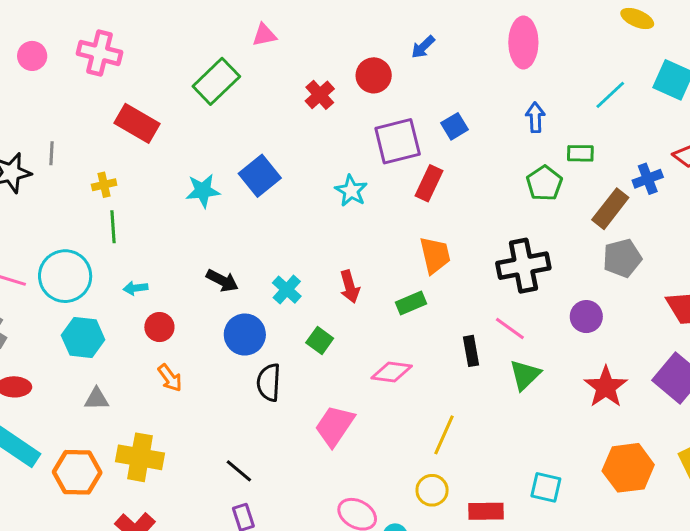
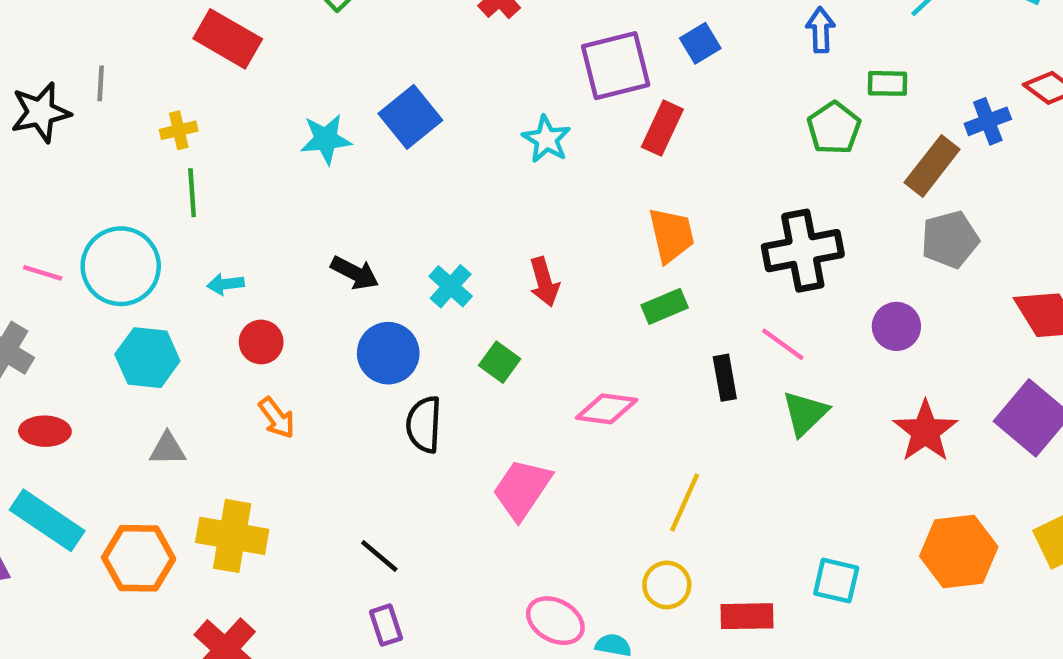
green rectangle: (411, 303) -> (665, 306), moved

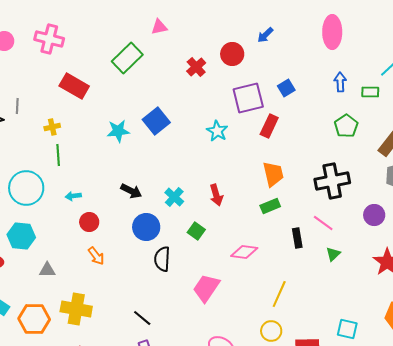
green rectangle: (887, 83) -> (370, 92), moved
cyan hexagon: (147, 358) -> (21, 236), moved
green triangle: (805, 413) -> (333, 254), size x0.7

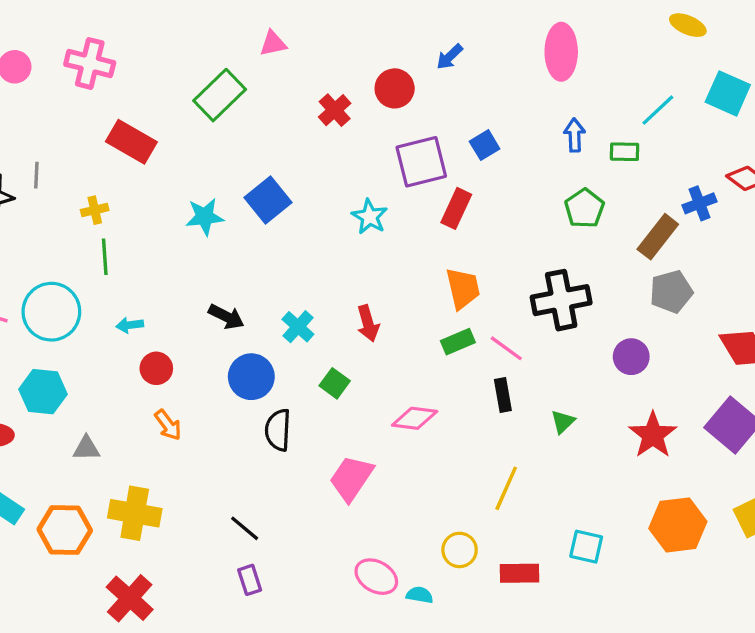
pink line: (323, 223) -> (506, 348), moved
yellow line: (279, 294) -> (506, 488), moved

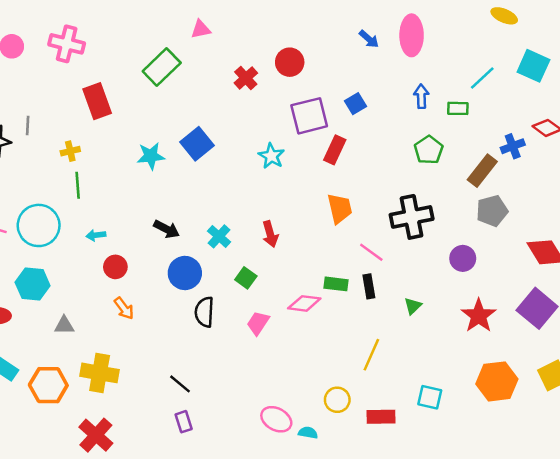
blue arrow: (450, 57) -> (369, 39), moved, turned -95
red rectangle: (131, 142) -> (97, 101), turned 40
green rectangle: (458, 342) -> (336, 284), moved, turned 30
pink trapezoid: (351, 478) -> (258, 323), moved, size x0.7

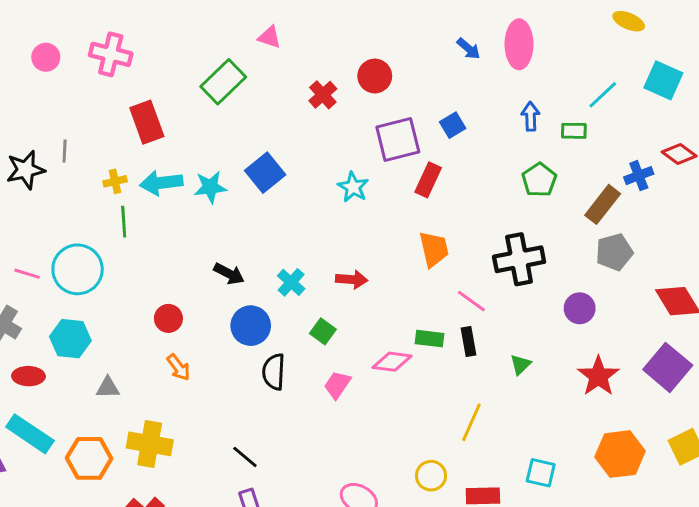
pink triangle: (201, 29) -> (269, 37), turned 30
red arrow: (270, 234) -> (352, 279), turned -70
cyan arrow: (96, 235) -> (161, 183), moved, size x1.8

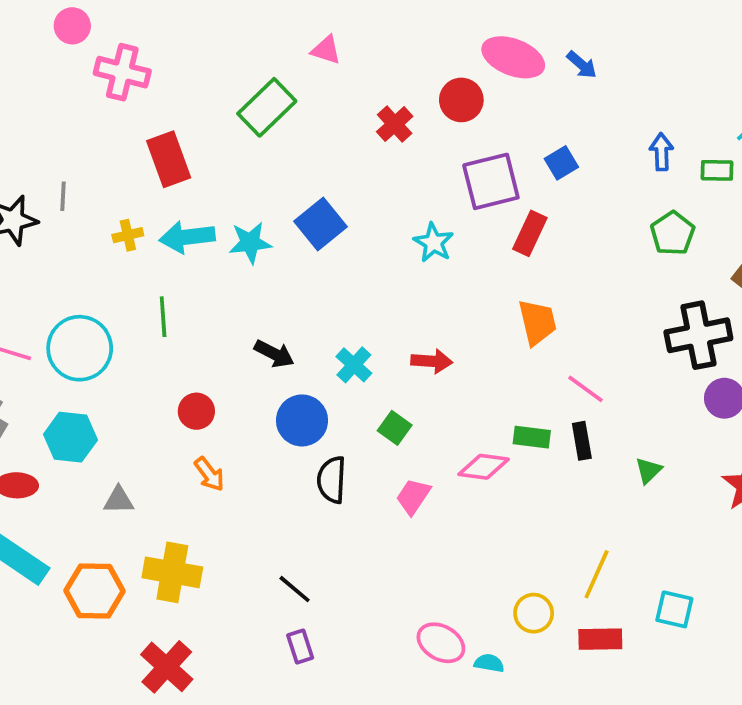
pink ellipse: (519, 44) -> (513, 57), moved, turned -69
pink circle: (46, 57) -> (72, 26), moved
green line: (124, 222) -> (163, 317), moved
black cross: (519, 259) -> (698, 335), moved
yellow line: (471, 422) -> (597, 574), moved

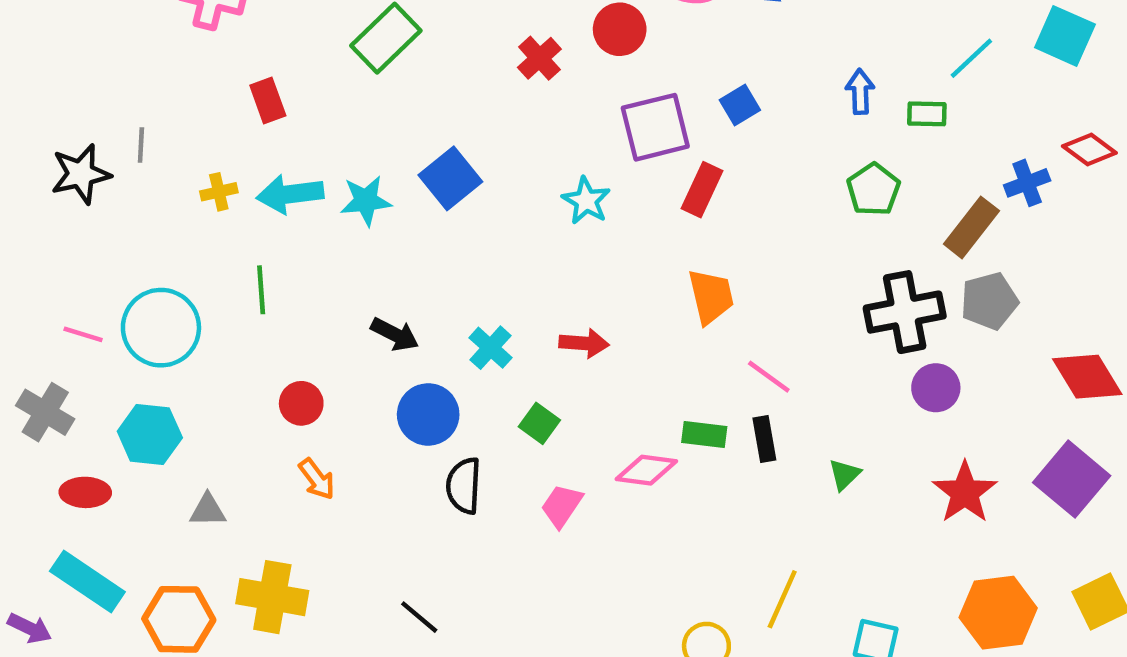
red rectangle: (169, 159) -> (268, 101), size x0.7

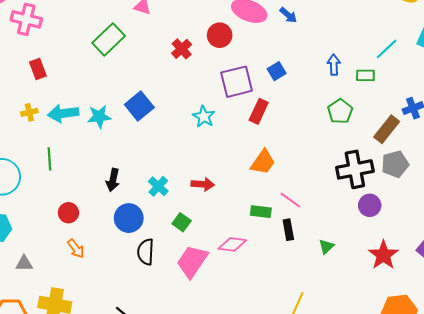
red rectangle: (268, 101) -> (38, 69), moved
orange trapezoid: (711, 296) -> (263, 162), turned 48
black arrow: (395, 334) -> (113, 180), turned 75
green rectangle: (704, 435) -> (261, 212), moved
pink trapezoid: (562, 506) -> (192, 261), size x1.6

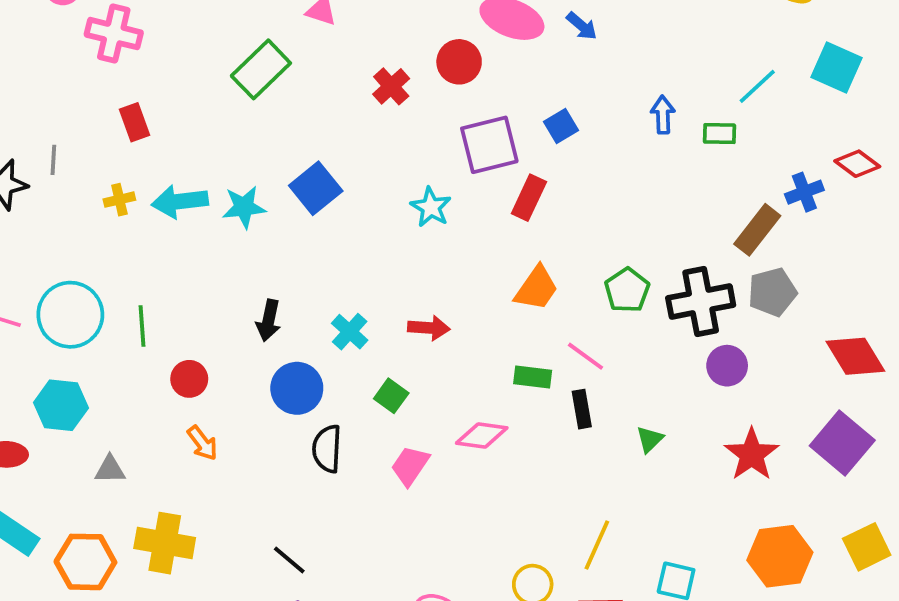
green pentagon: (340, 111) -> (627, 290), moved
green line: (49, 159) -> (142, 326), moved
pink trapezoid: (192, 261) -> (410, 466), size x0.7

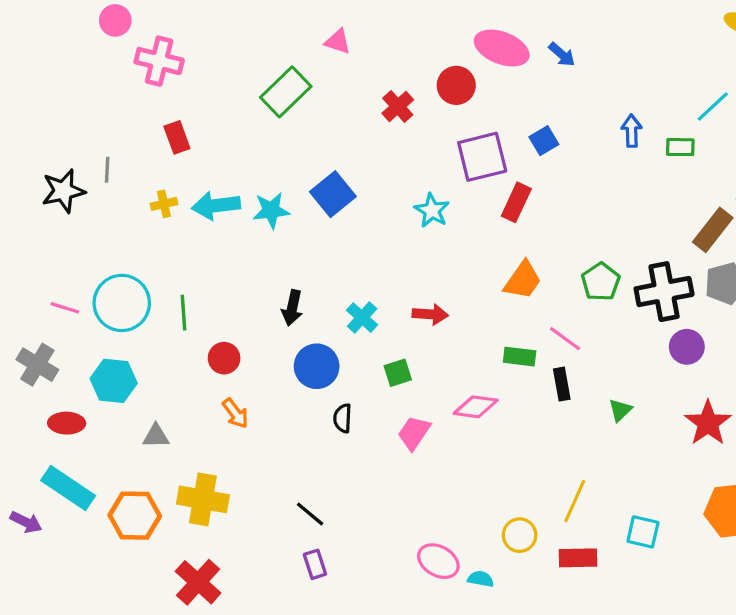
green square: (391, 396) -> (398, 373), turned 36
black semicircle: (327, 449) -> (343, 418), size x0.7

